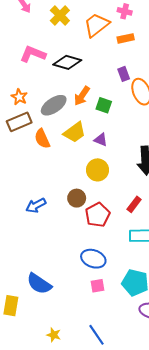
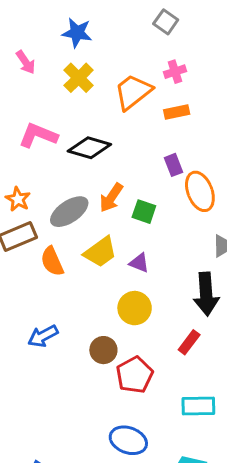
pink cross: (125, 11) -> (175, 72), turned -32
red rectangle: (134, 204) -> (189, 342), moved
blue arrow: (36, 205) -> (43, 336), moved

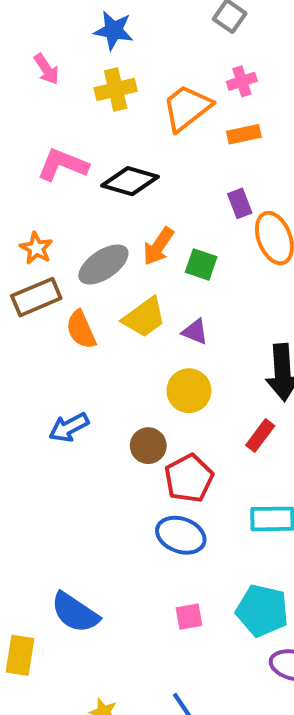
yellow cross: (79, 78) -> (116, 89), turned 32
blue ellipse: (128, 440) -> (181, 535), moved

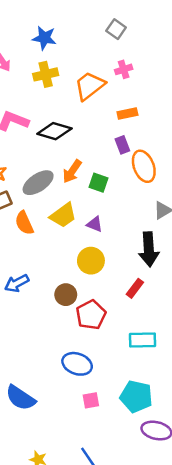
orange rectangle: (244, 134) -> (127, 113), moved
blue ellipse: (181, 535) -> (77, 364), moved

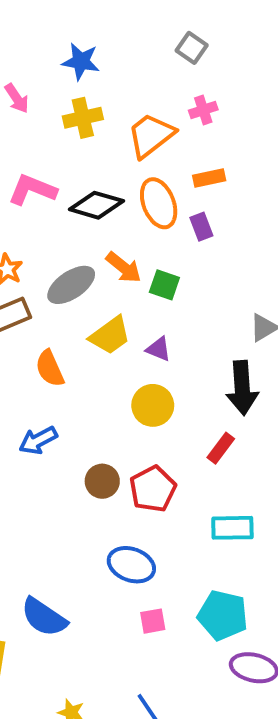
orange ellipse: (144, 166) -> (159, 203), moved
orange arrow: (72, 171) -> (124, 267), turned -85
orange semicircle: (24, 223) -> (50, 368), moved
brown circle: (66, 295) -> (102, 481), moved

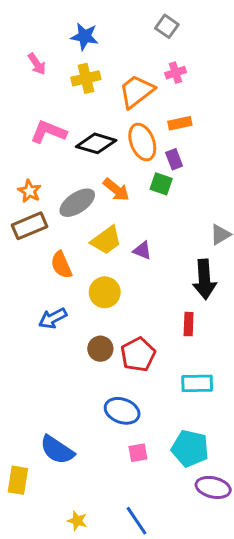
green square: (164, 285) -> (161, 184), moved
yellow circle: (153, 405) -> (105, 292), moved
red rectangle: (221, 448) -> (189, 324), turned -35

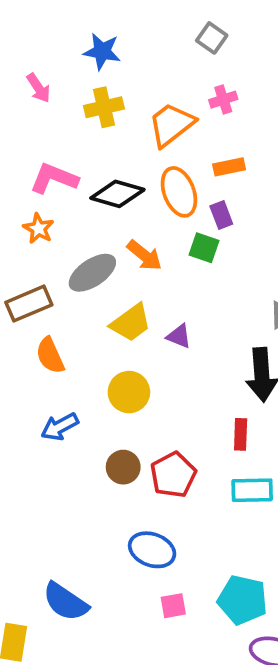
orange star: (30, 191) -> (39, 228), moved
orange semicircle: (61, 265) -> (50, 355), moved
cyan rectangle: (197, 383) -> (252, 490), moved

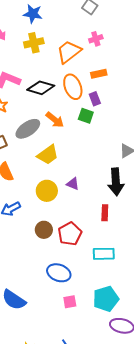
purple triangle: (179, 336) -> (73, 184), moved
cyan rectangle: (252, 490) -> (104, 254), moved
cyan pentagon: (242, 600) -> (106, 299), turned -30

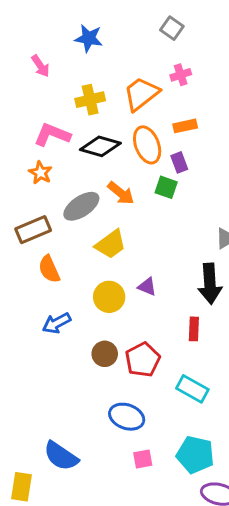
yellow cross: (34, 43) -> (90, 100), moved
cyan rectangle: (104, 254) -> (192, 389), turned 30
cyan pentagon: (106, 299) -> (195, 455), turned 30

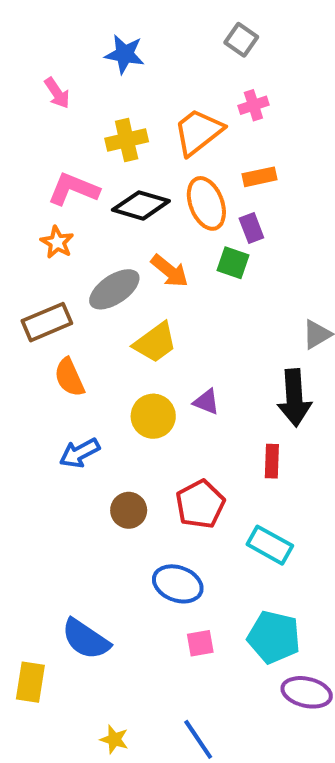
brown circle: (105, 354) -> (129, 510), moved

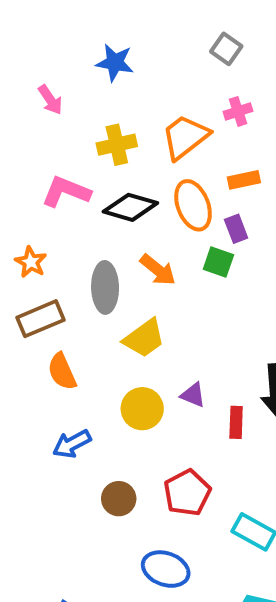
orange star: (57, 242) -> (31, 262), moved
gray ellipse: (114, 289) -> (105, 287), turned -57
red rectangle: (272, 461) -> (236, 422), moved

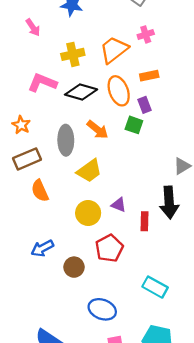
blue arrow: (72, 444) -> (42, 248), moved
red pentagon: (187, 493) -> (109, 248), moved

